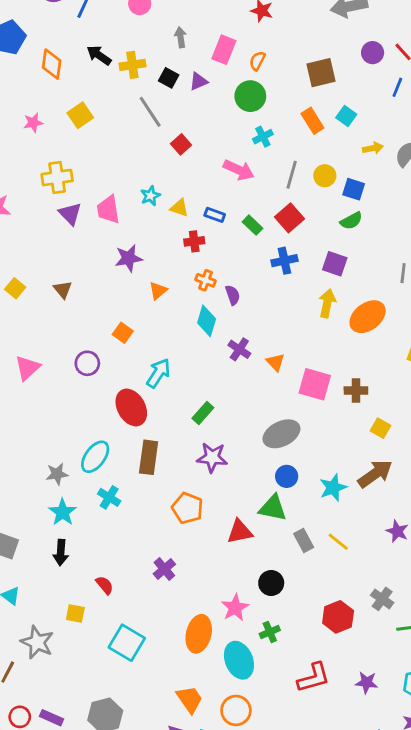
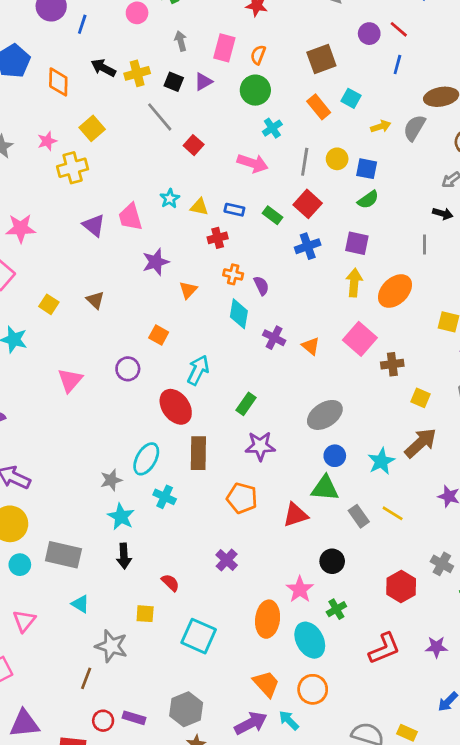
yellow cross: (57, 178) -> (73, 168), moved
pink square: (315, 384) -> (360, 339), moved, turned 32

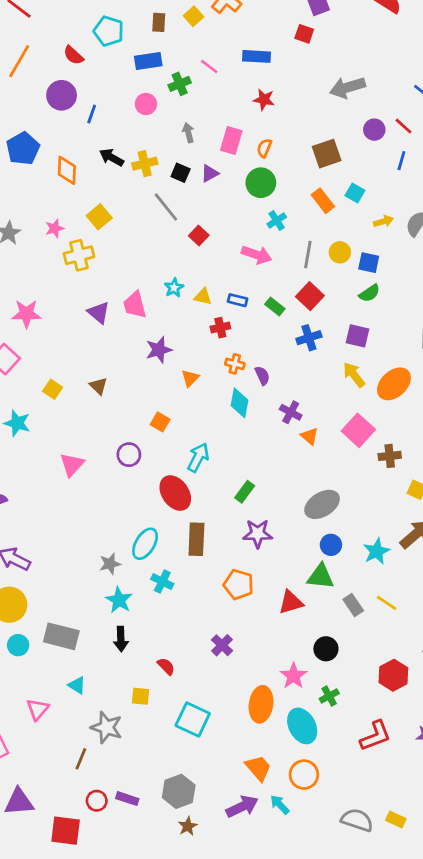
yellow arrow: (354, 283) -> (354, 375), turned -44
purple cross: (274, 338) -> (291, 412), moved
pink triangle: (24, 621) -> (38, 709), moved

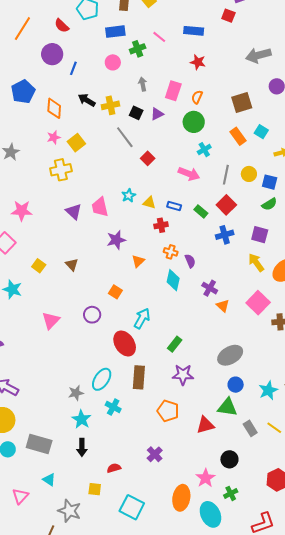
pink star: (55, 228) -> (54, 137), moved
red semicircle: (166, 666) -> (114, 468), turned -64

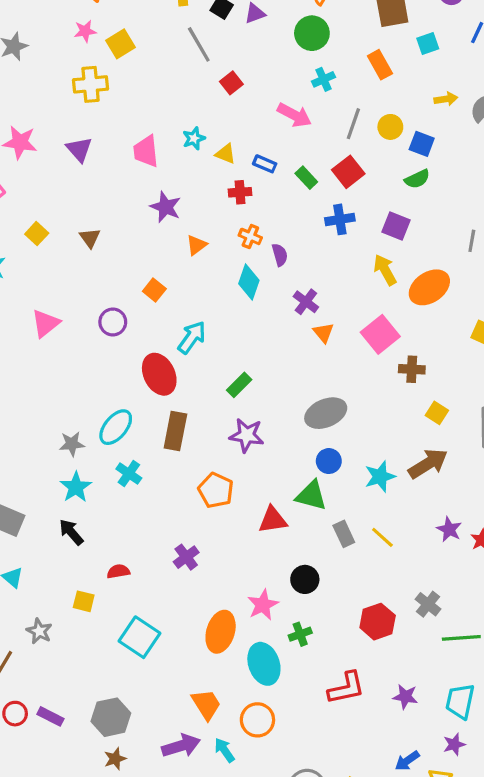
cyan square: (261, 132) -> (428, 44), moved, turned 32
purple triangle: (74, 212) -> (79, 149), moved
purple star: (116, 240) -> (166, 207), turned 30
black arrow: (82, 447) -> (71, 532), turned 132
gray star: (69, 511) -> (39, 631), size x0.7

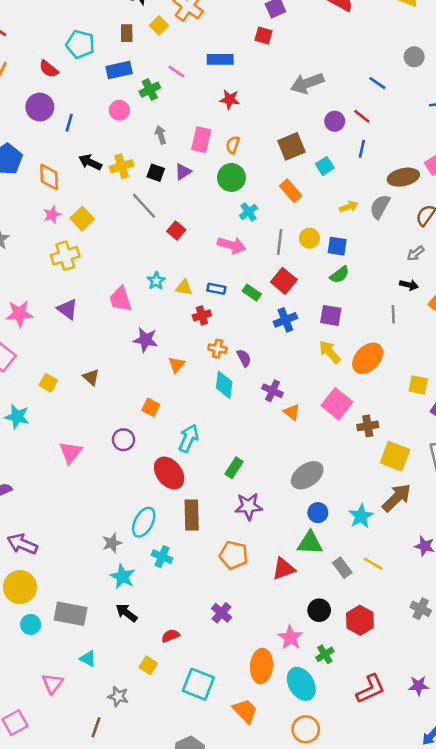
yellow square: (437, 413) -> (395, 456), size x1.6
yellow square: (84, 601) -> (148, 665), turned 30
red hexagon: (378, 622) -> (360, 620), moved
orange trapezoid: (206, 704) -> (245, 711), moved

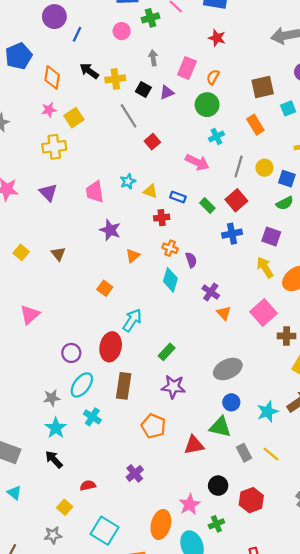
purple circle: (123, 440) -> (71, 353), moved
red ellipse: (169, 473) -> (111, 347), turned 40
gray star: (118, 696) -> (53, 535), moved, turned -30

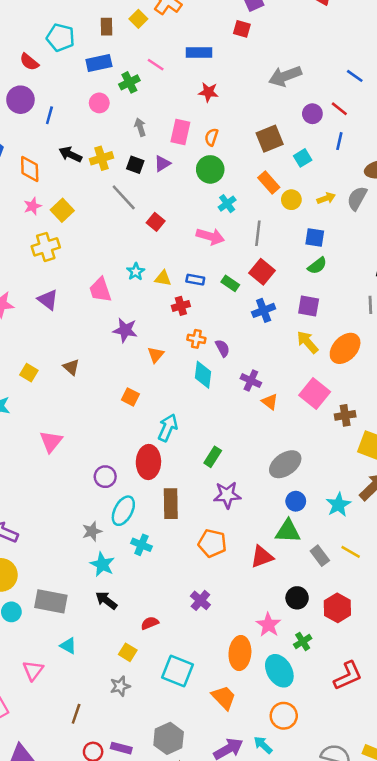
yellow circle: (264, 168) -> (291, 200), moved

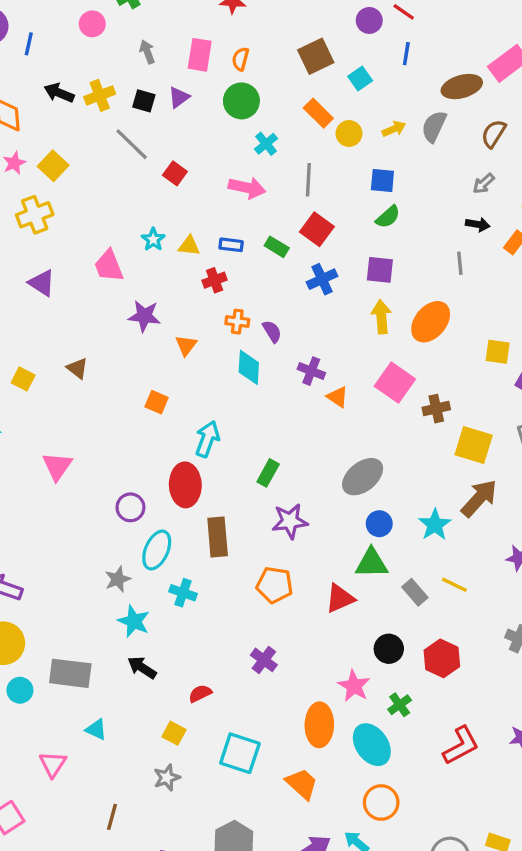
yellow arrow: (307, 342) -> (381, 317), turned 40

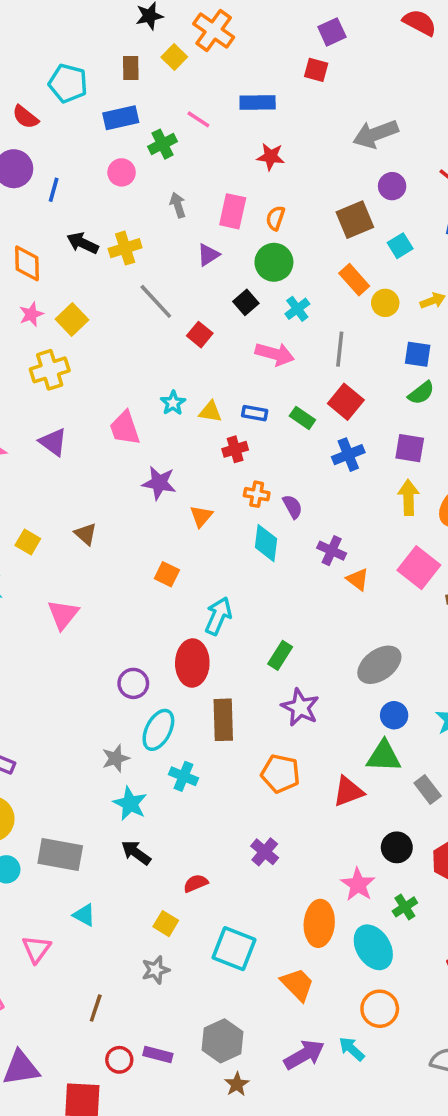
purple circle: (369, 20) -> (392, 186), moved
black square: (144, 101) -> (246, 302), moved, turned 30
pink triangle: (57, 466) -> (63, 614), moved
purple star: (290, 521) -> (300, 707), turned 30

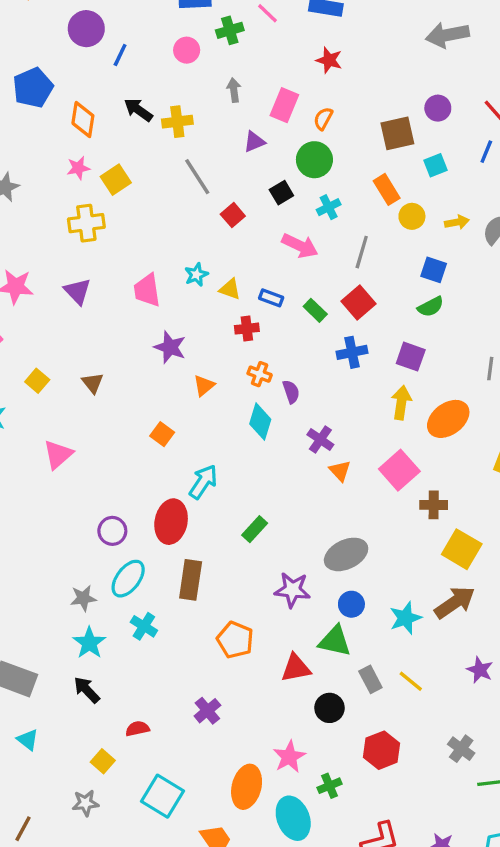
gray arrow: (375, 134) -> (447, 35), moved
purple star: (300, 707) -> (292, 590), moved, turned -30
black circle: (397, 847) -> (329, 708), moved

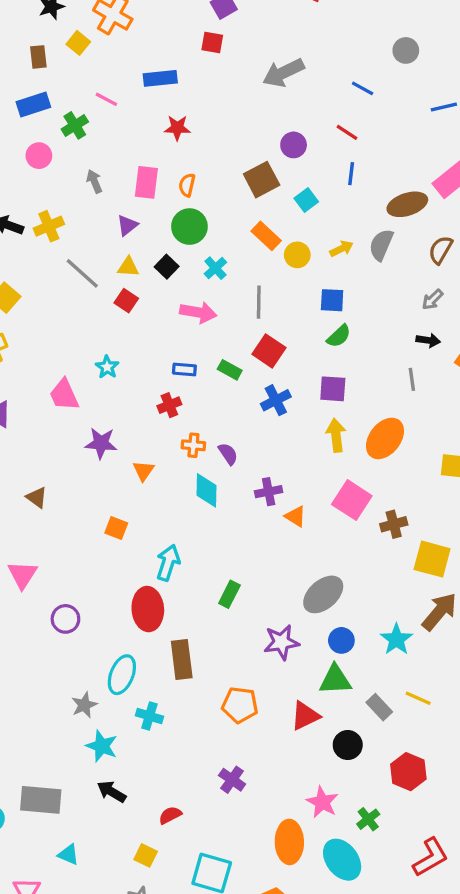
yellow triangle: (230, 289) -> (128, 267), moved
purple cross: (320, 440) -> (269, 492), turned -30
purple circle: (112, 531) -> (65, 619), moved

